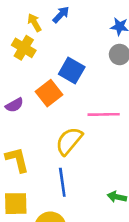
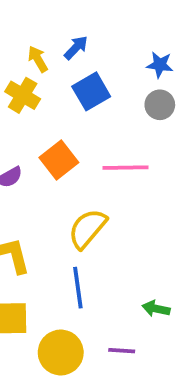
blue square: (72, 70) -> (91, 91), moved, turned 30
pink line: (104, 114) -> (125, 168), moved

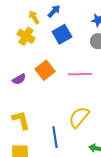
yellow semicircle: (87, 229) -> (79, 117), moved

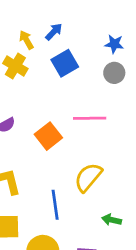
orange square: (45, 70) -> (48, 136), moved

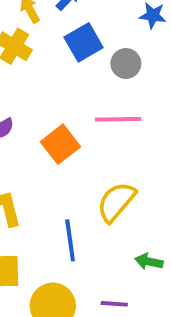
gray circle: (114, 73) -> (126, 63), moved

